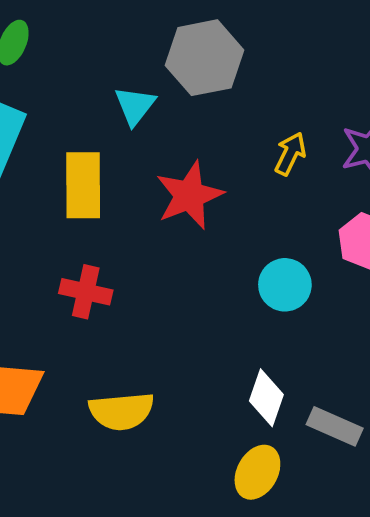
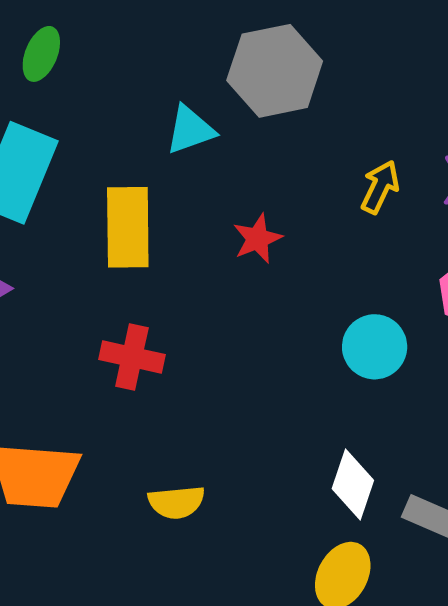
cyan triangle: (135, 106) -> (190, 130), turned 33
red star: (189, 195) -> (257, 239), size x0.6
yellow semicircle: (121, 411) -> (176, 502), size x0.7

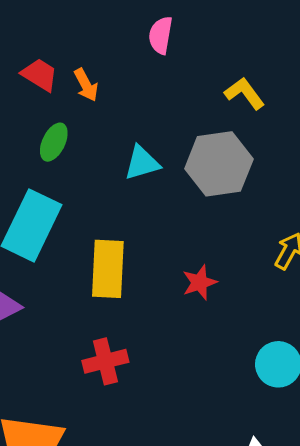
cyan triangle: (190, 130) -> (142, 163), moved
red cross: (132, 357) -> (105, 361), turned -30

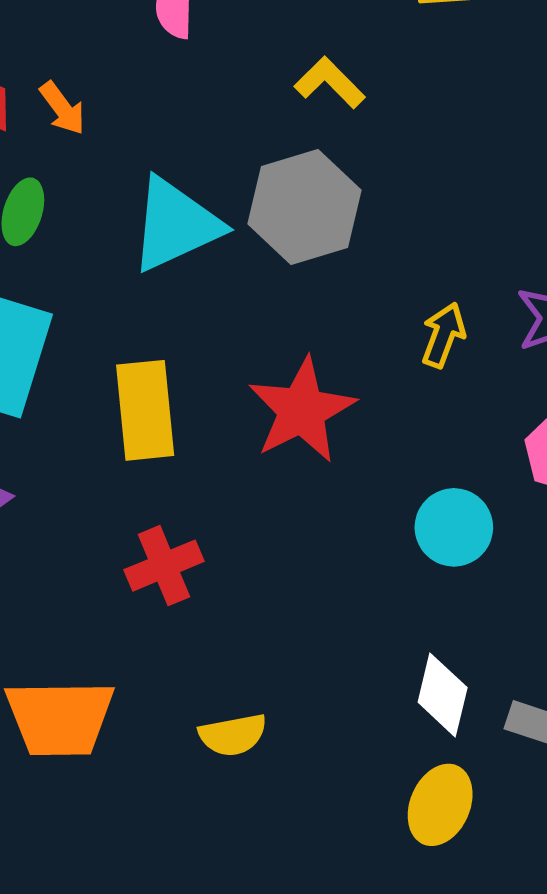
cyan triangle: (142, 163) -> (175, 225), size x1.6
red star: (200, 282) -> (302, 410), size x1.8

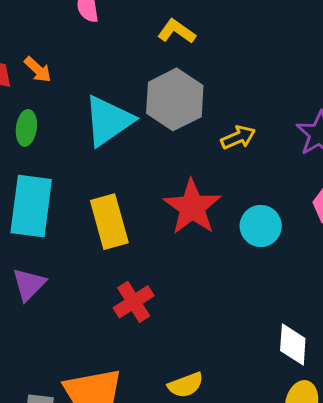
yellow arrow: (443, 335) -> (238, 137), moved, turned 56
cyan circle: (454, 527) -> (261, 226), moved

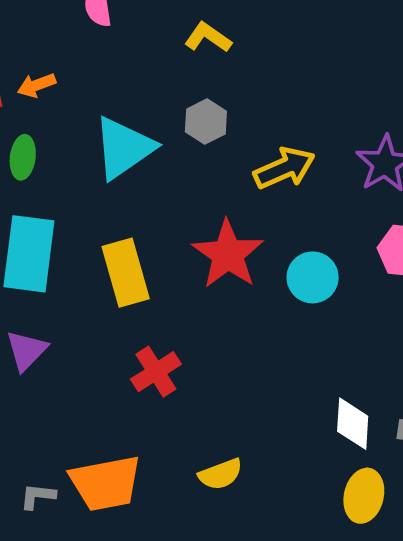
orange arrow: (38, 70) -> (37, 85), turned 116
gray hexagon: (175, 99) -> (206, 121), size x0.6
yellow arrow: (238, 137) -> (284, 168), size x1.4

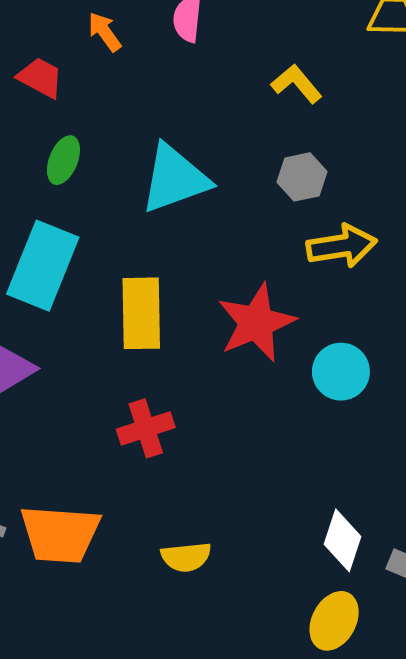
orange arrow: (37, 85) -> (105, 32), moved, turned 60
gray hexagon: (206, 121) -> (302, 177), moved

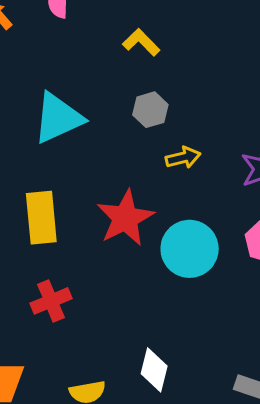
yellow arrow: (342, 246) -> (183, 158), size x0.7
cyan circle: (341, 372) -> (190, 249), size x1.4
white diamond: (343, 540) -> (154, 370), moved

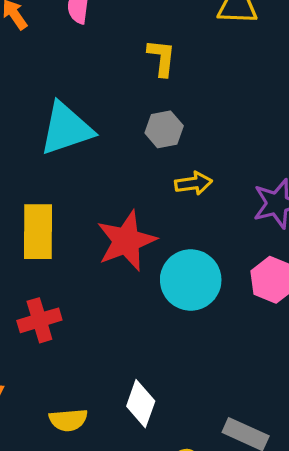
yellow L-shape: (141, 42) -> (162, 58), turned 45

